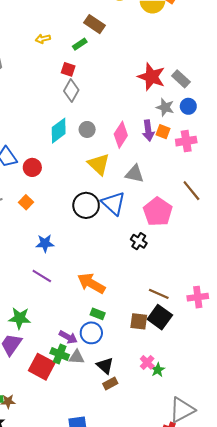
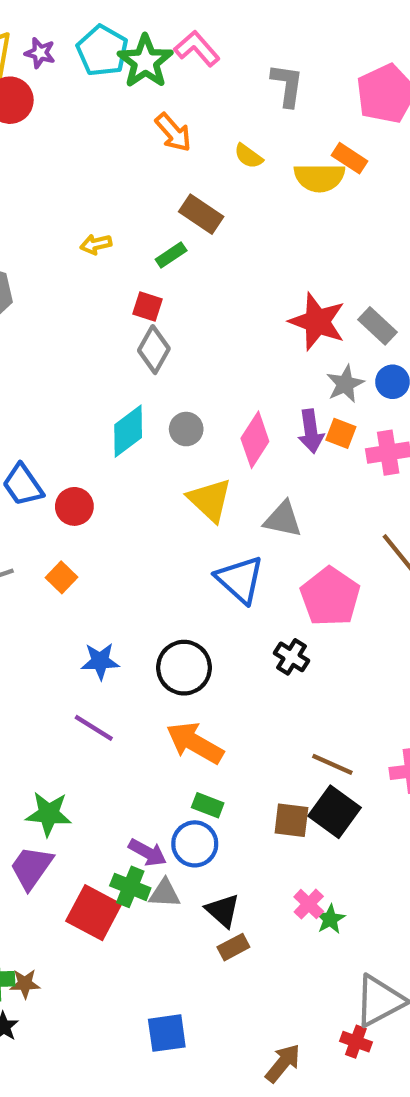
gray star: (165, 107) -> (345, 384), turned 30
black circle: (86, 205) -> (184, 668), moved

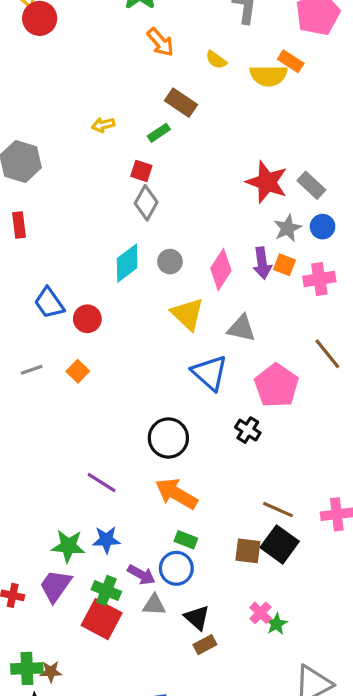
blue star: (100, 661) -> (106, 540), moved
green cross: (130, 887) -> (106, 591), moved

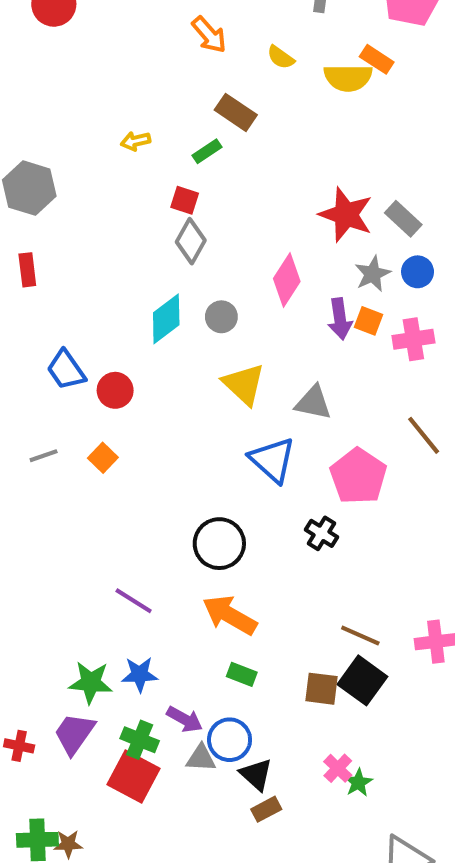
pink diamond: (221, 270) -> (287, 280), moved
blue circle: (176, 568) -> (230, 740), moved

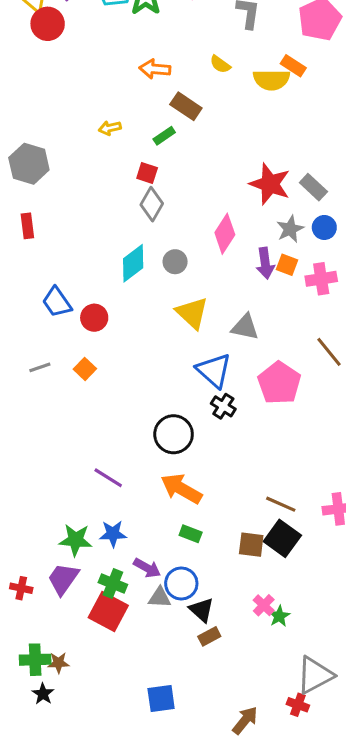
orange arrow: (209, 35) -> (155, 69), moved, turned 136
black cross: (321, 533) -> (223, 406), moved

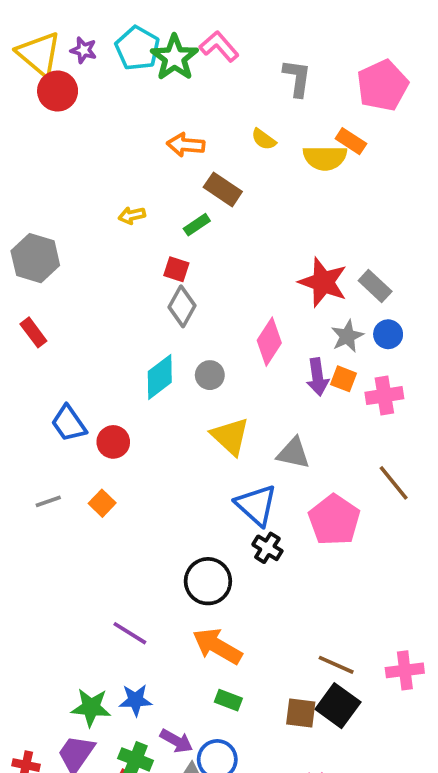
red rectangle: (27, 226) -> (33, 332), turned -30

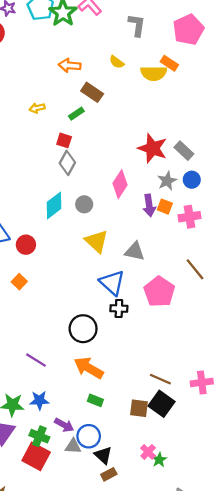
black cross: (267, 548) -> (119, 309), turned -30

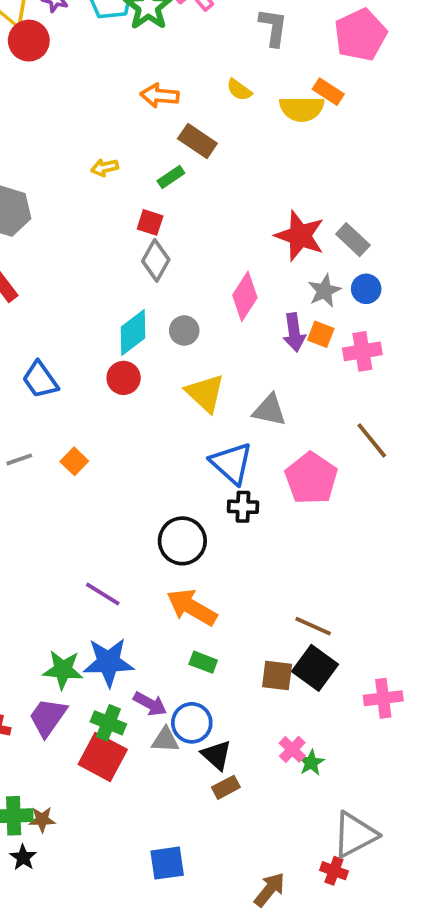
red circle: (26, 245) -> (124, 378), moved
pink cross: (202, 382) -> (383, 698), moved
blue star: (39, 400) -> (108, 662), size x1.5

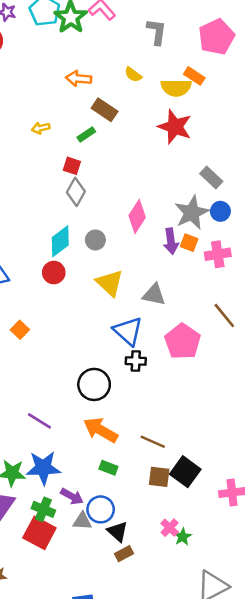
red star: (300, 236) -> (175, 127), moved
gray star: (324, 291) -> (192, 213), size x1.5
brown line: (313, 626) -> (153, 442), moved

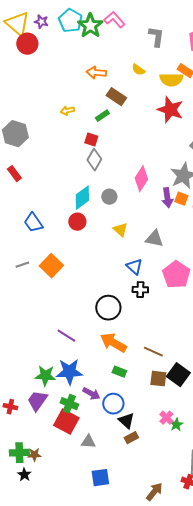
yellow triangle: (110, 283) -> (120, 230), size x0.7
orange square: (20, 330) -> (51, 266), size x1.6
blue triangle: (128, 331) -> (134, 267), size x0.7
gray triangle: (82, 521) -> (88, 442), moved

